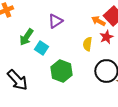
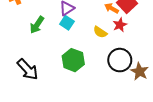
yellow semicircle: (87, 44) -> (100, 32), turned -64
cyan square: (41, 48) -> (67, 23), moved

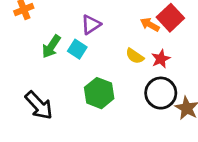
cyan square: (67, 23) -> (77, 49), moved
red star: (120, 25) -> (161, 59), moved

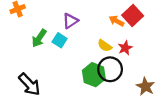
green hexagon: (99, 93) -> (94, 75), moved
black circle: (161, 93) -> (110, 69), moved

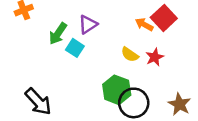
green arrow: (39, 38) -> (58, 34), moved
black circle: (110, 69) -> (134, 103), moved

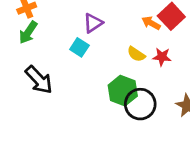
green arrow: (58, 34) -> (28, 32), moved
red star: (155, 57) -> (162, 57), turned 30
black arrow: (38, 102) -> (39, 80), moved

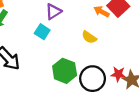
red star: (162, 57) -> (118, 74), moved
green hexagon: (123, 91) -> (65, 71), moved

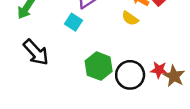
yellow semicircle: (89, 37) -> (130, 18), moved

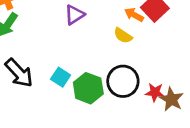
cyan square: (74, 22) -> (61, 77), moved
black circle: (130, 75) -> (123, 81), moved

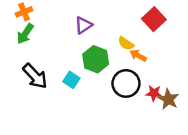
orange arrow: (134, 15) -> (138, 56), moved
green hexagon: (88, 88) -> (96, 59), moved

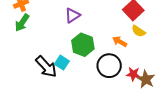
yellow semicircle: (126, 43) -> (139, 31), moved
black arrow: (35, 76) -> (46, 67), moved

